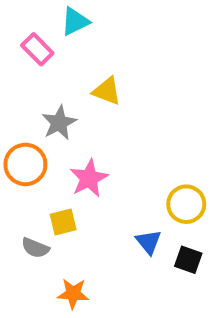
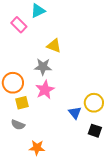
gray star: (59, 123) -> (43, 67), moved, turned 30
yellow square: (63, 222) -> (22, 103), moved
blue triangle: (149, 242) -> (75, 113), moved

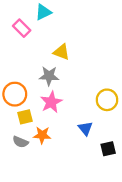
yellow circle: (94, 103) -> (107, 100), moved
black square: (95, 131) -> (108, 149), turned -32
orange star: (37, 148) -> (42, 135), moved

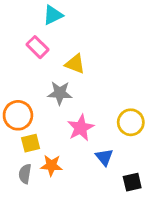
pink rectangle: (22, 28) -> (37, 47), moved
pink star: (51, 102) -> (81, 128), moved
gray semicircle: (20, 142) -> (25, 174), turned 77

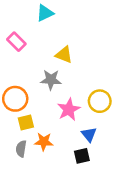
pink rectangle: (37, 47) -> (16, 42), moved
yellow circle: (131, 122) -> (100, 101), moved
black square: (132, 182) -> (82, 156), moved

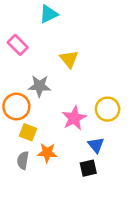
yellow triangle: (64, 55) -> (69, 59), turned 30
gray star: (51, 80) -> (40, 86), moved
yellow square: (26, 123) -> (28, 132), turned 35

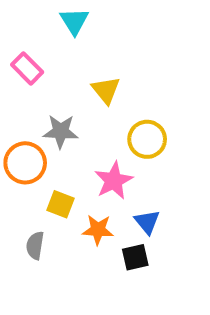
cyan triangle: (48, 14) -> (74, 21), turned -36
yellow circle: (108, 109) -> (147, 139), moved
yellow square: (28, 132) -> (61, 204), moved
orange star: (47, 153) -> (98, 230), moved

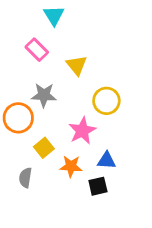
pink rectangle: (27, 68) -> (37, 50), moved
yellow square: (61, 204) -> (44, 148), turned 30
blue triangle: (147, 222) -> (106, 161), turned -48

